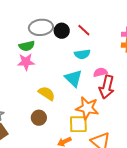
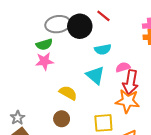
red line: (84, 30) -> (103, 16), moved
black circle: (62, 31) -> (80, 26), size x1.5
orange star: (87, 108) -> (128, 101), moved

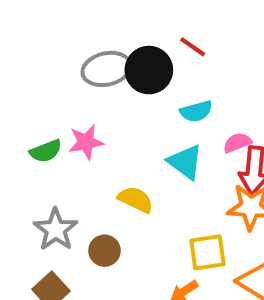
green semicircle: (44, 44) -> (46, 151), moved
gray star: (18, 118) -> (56, 230), moved, size x1.5
brown circle: (62, 119) -> (105, 251), moved

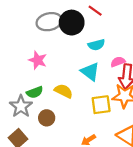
pink star: (86, 142) -> (38, 60), turned 30
green semicircle: (46, 151) -> (35, 92), moved
yellow square: (207, 252) -> (101, 105), moved

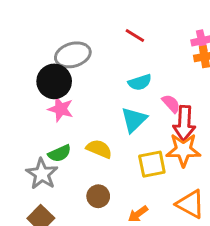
black circle: (72, 23) -> (54, 81), moved
pink semicircle: (118, 62) -> (171, 104), turned 72
cyan triangle: (90, 72) -> (134, 120), turned 42
brown circle: (47, 118) -> (98, 196), moved

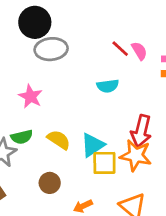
red line: (135, 35) -> (120, 49), moved
black circle: (54, 81) -> (35, 22), moved
pink semicircle: (171, 104) -> (139, 51), moved
cyan triangle: (134, 120) -> (93, 145), moved

